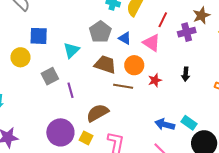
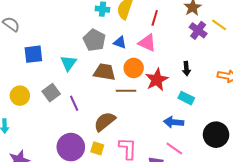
purple cross: (187, 32) -> (198, 30), moved, turned -30
yellow circle: (20, 57) -> (20, 96), moved
red star: (155, 80) -> (157, 80), size x1.6
cyan rectangle: (189, 123) -> (186, 98), moved

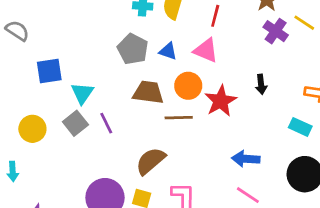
cyan triangle: (68, 63) -> (82, 93), moved
cyan rectangle: (186, 98) -> (300, 127), moved
purple line: (74, 103) -> (106, 123), moved

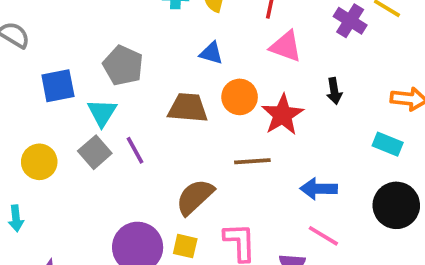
gray pentagon: (133, 49) -> (123, 66), moved
pink triangle: (206, 50) -> (286, 46), moved
brown line: (179, 118) -> (252, 161), moved

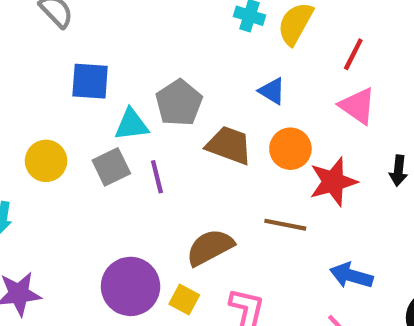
gray pentagon: (123, 66) -> (179, 103), moved
cyan triangle: (102, 113) -> (131, 125), turned 36

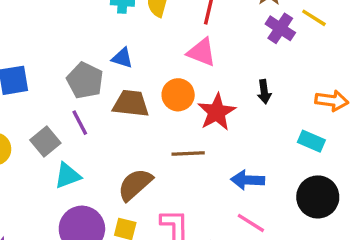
blue triangle: (272, 91) -> (122, 58), moved
pink triangle: (358, 106) -> (201, 52), moved
cyan triangle: (131, 125) -> (68, 176), moved
purple line: (157, 177) -> (80, 123), moved

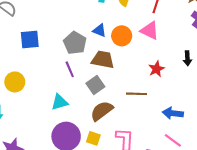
orange circle: (178, 95) -> (122, 36), moved
red star: (217, 112) -> (156, 69), size x0.7
gray square: (45, 142) -> (95, 85), moved

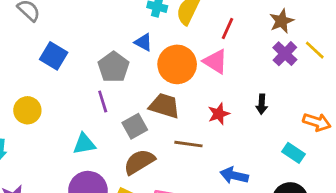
blue triangle: (99, 30) -> (143, 42), moved
orange circle: (122, 36) -> (177, 64), size x1.4
blue square: (30, 40) -> (54, 56), turned 30
brown trapezoid: (103, 60) -> (164, 106), moved

